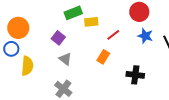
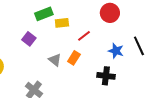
blue star: (145, 36) -> (116, 51), moved
gray triangle: (65, 59) -> (55, 60), moved

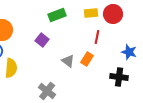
red circle: (110, 13) -> (113, 14), moved
yellow rectangle: (62, 23) -> (91, 13), moved
red line: (84, 36) -> (97, 37), turned -40

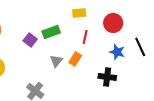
red circle: (113, 14) -> (113, 23), moved
green rectangle: (57, 15) -> (51, 32), moved
gray triangle: (68, 61) -> (56, 61), turned 32

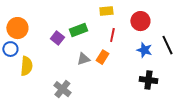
gray triangle: (56, 61) -> (83, 59), turned 32
black cross: (107, 77) -> (148, 80), moved

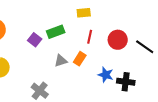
red circle: (140, 21) -> (118, 40), moved
black line: (167, 45) -> (145, 47), turned -30
blue star: (144, 50) -> (106, 75), moved

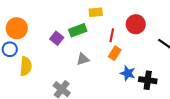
yellow rectangle: (84, 13) -> (96, 12), moved
red circle: (118, 40) -> (136, 24), moved
orange rectangle: (80, 59) -> (115, 53), moved

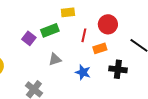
orange rectangle: (115, 53) -> (100, 48), moved, turned 40
blue star: (128, 73) -> (83, 72), moved
black cross: (148, 80) -> (118, 69), moved

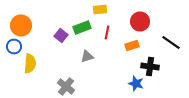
red line: (84, 35) -> (107, 32), moved
blue star: (83, 72) -> (136, 84), moved

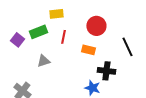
black line: (171, 42) -> (127, 47), turned 30
orange rectangle: (132, 46) -> (88, 50), turned 32

